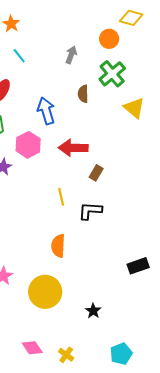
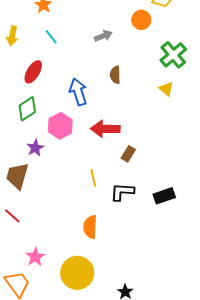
gray arrow: (71, 55) -> (103, 36), turned 48
green cross: (112, 74) -> (173, 55), moved
yellow triangle: (134, 108) -> (166, 89), size x0.7
black rectangle: (138, 266) -> (164, 196), moved

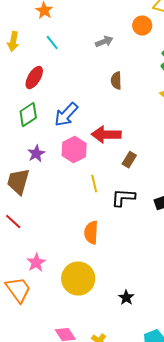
blue arrow: (78, 92) -> (66, 115), moved, turned -120
pink hexagon: (60, 126) -> (74, 150), moved

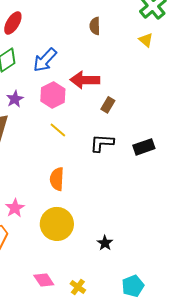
yellow line: (94, 184) -> (58, 130), moved, turned -36
orange semicircle: (91, 233) -> (57, 179), moved

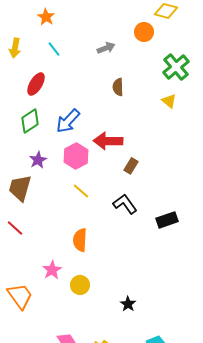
black L-shape: (102, 143) -> (125, 204), turned 50
black rectangle: (144, 147) -> (167, 220), moved
pink star: (15, 208) -> (52, 270), moved
yellow circle: (57, 224) -> (80, 285), size x0.6

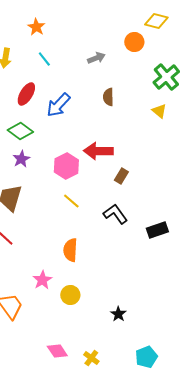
green diamond: (30, 121) -> (20, 131), turned 70
blue arrow: (68, 121) -> (58, 105), moved
purple star: (38, 160) -> (21, 159), moved

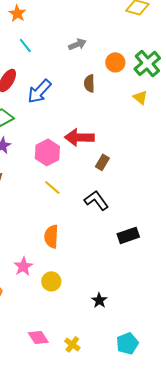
orange circle: (134, 42) -> (115, 62), moved
black rectangle: (157, 230) -> (128, 235), moved

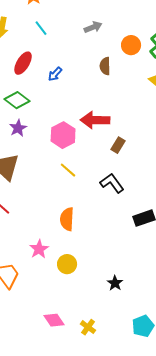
blue arrow: (39, 91) -> (55, 74), size x0.6

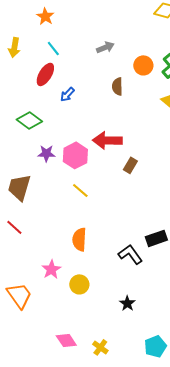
red ellipse: (23, 63) -> (45, 74), moved
purple star: (18, 128) -> (46, 153), moved, turned 30
black L-shape: (112, 183) -> (130, 254), moved

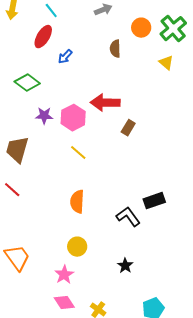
pink star: (51, 269) -> (64, 275), moved

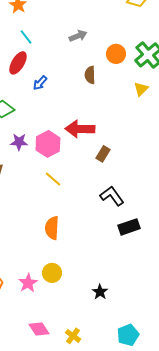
yellow triangle: (166, 63) -> (141, 89), turned 35
black L-shape: (128, 217) -> (112, 196), moved
pink star: (64, 275) -> (28, 283), moved

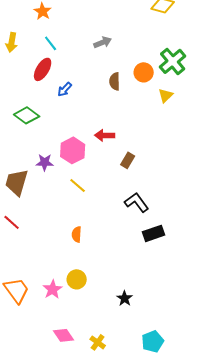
orange circle: (116, 54) -> (144, 72), moved
red arrow: (80, 129) -> (105, 135), size x0.7
purple star: (19, 142) -> (45, 162), moved
orange semicircle: (52, 228) -> (77, 234), size x0.7

